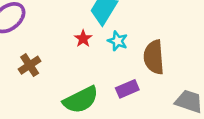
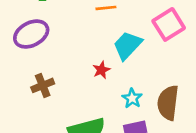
cyan star: (118, 41) -> (132, 98), moved

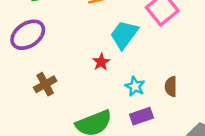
brown semicircle: (168, 103) -> (171, 86), size x0.6

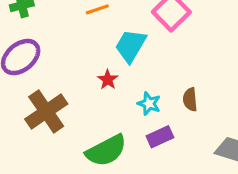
brown cross: (45, 84) -> (46, 112), size x1.6

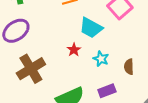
cyan trapezoid: (131, 46) -> (91, 28), turned -95
cyan star: (149, 104) -> (101, 59), moved

